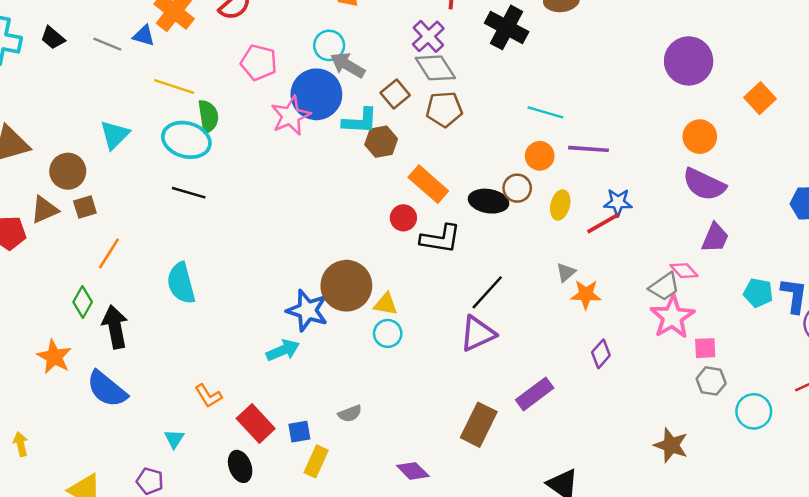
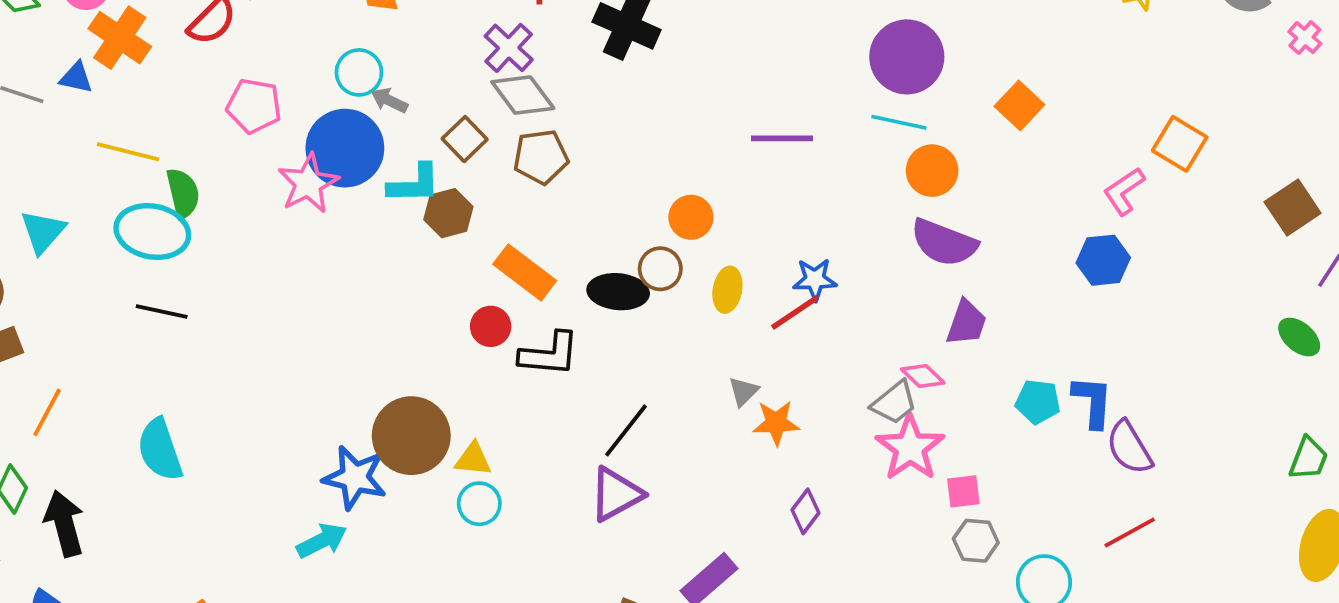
gray arrow: (348, 65) -> (389, 100), size x0.7
cyan line: (545, 112) -> (899, 122), moved
purple line: (589, 149) -> (782, 138), moved

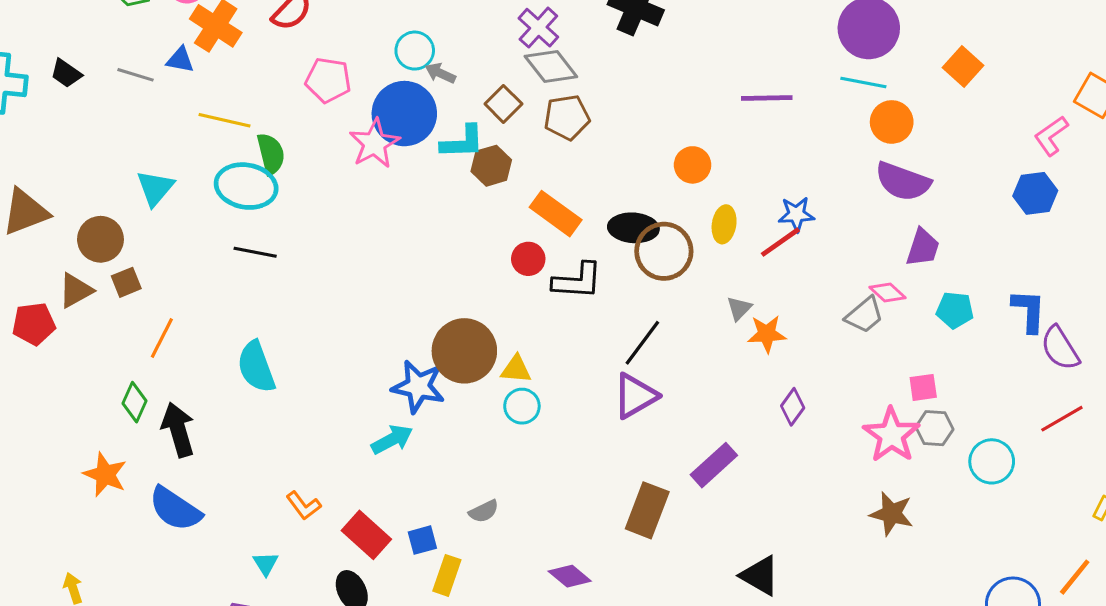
brown circle: (660, 269) -> (664, 251), moved, size x1.6
cyan pentagon: (1038, 402) -> (955, 310), moved
pink star: (910, 448) -> (891, 435), moved

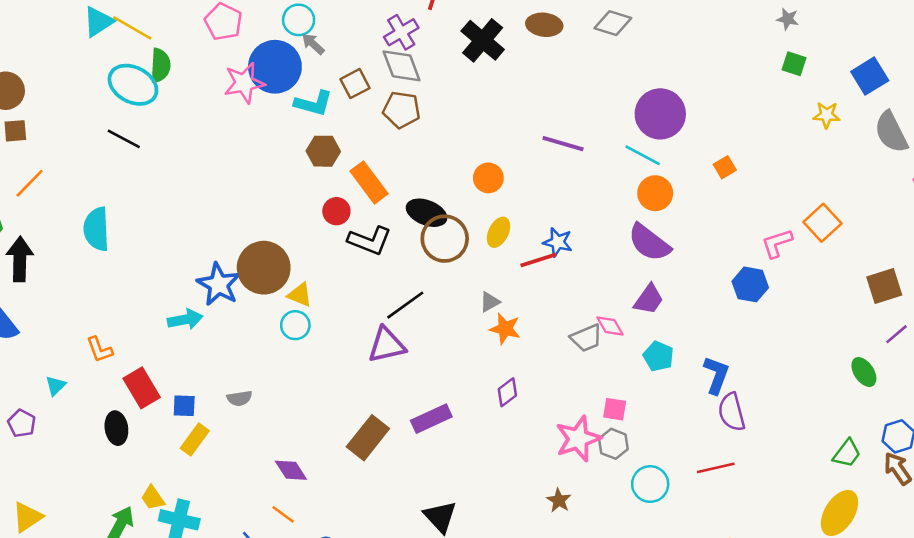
orange square: (963, 67) -> (725, 167), size x0.7
brown hexagon: (491, 166) -> (323, 151), moved
cyan triangle: (155, 188) -> (98, 22), moved
brown star: (891, 514) -> (559, 500), size x0.7

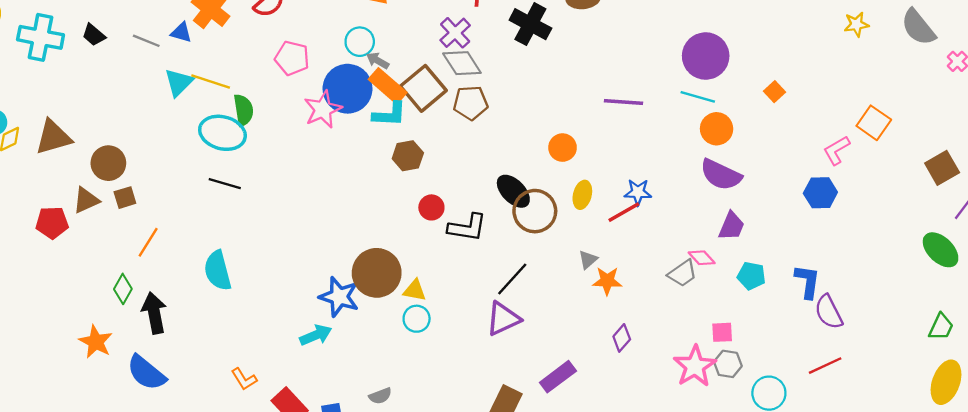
brown square: (355, 84) -> (423, 88), size x1.6
orange rectangle: (369, 182) -> (388, 86), moved
black ellipse: (427, 213) -> (513, 191), turned 36
green ellipse: (864, 372) -> (941, 250), size x1.4

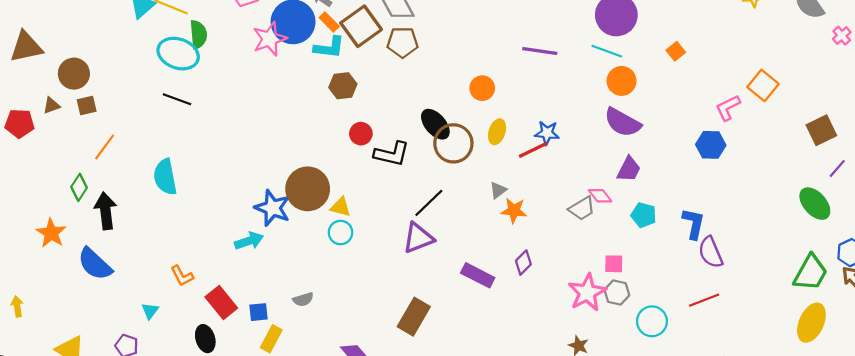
orange rectangle: (388, 86) -> (329, 22), size x0.6
brown triangle: (86, 200) -> (52, 105), size x0.7
green trapezoid: (941, 327) -> (810, 273), size x1.5
purple rectangle: (558, 377) -> (478, 275), moved, turned 60

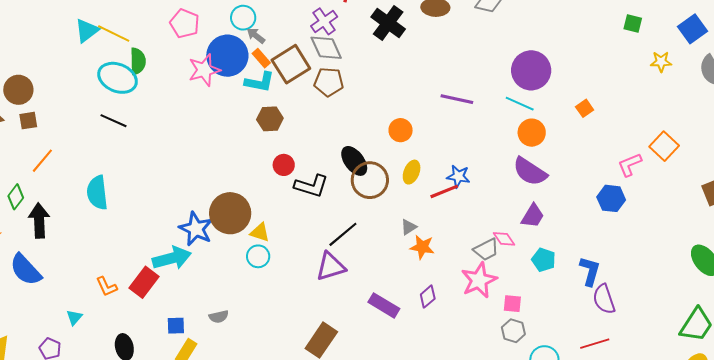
cyan arrow: (249, 241) -> (172, 258), size x1.4
pink star: (587, 292) -> (479, 280), moved
red rectangle: (221, 302) -> (144, 282), moved, turned 72

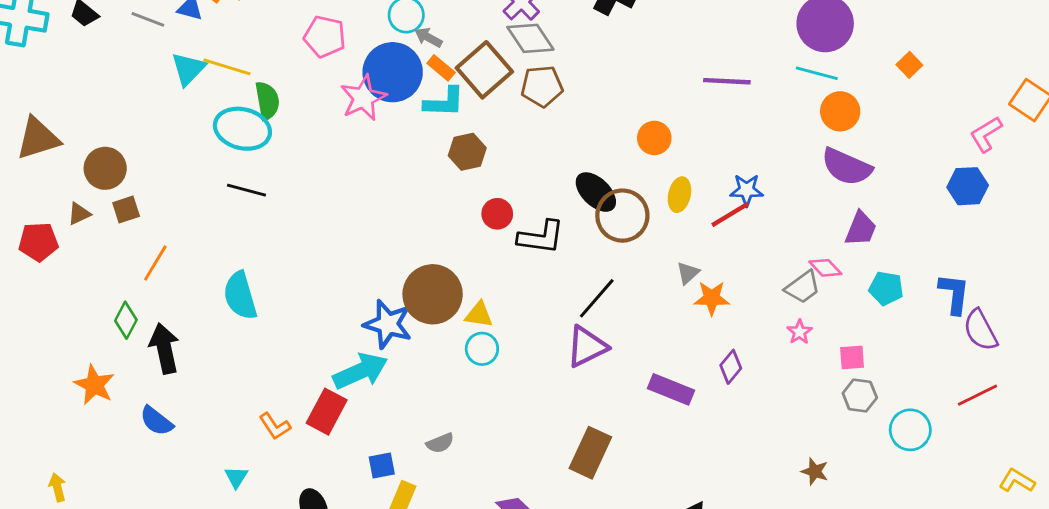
blue semicircle: (26, 270) -> (156, 421), size x0.7
pink star: (479, 280) -> (800, 332), size x0.5

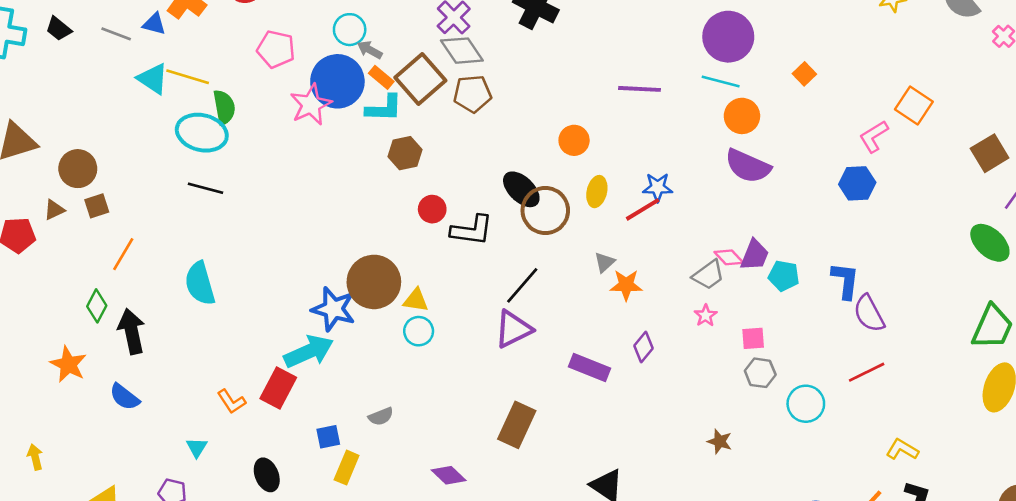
cyan triangle: (188, 69) -> (153, 79), turned -40
purple trapezoid: (861, 229) -> (755, 255), moved

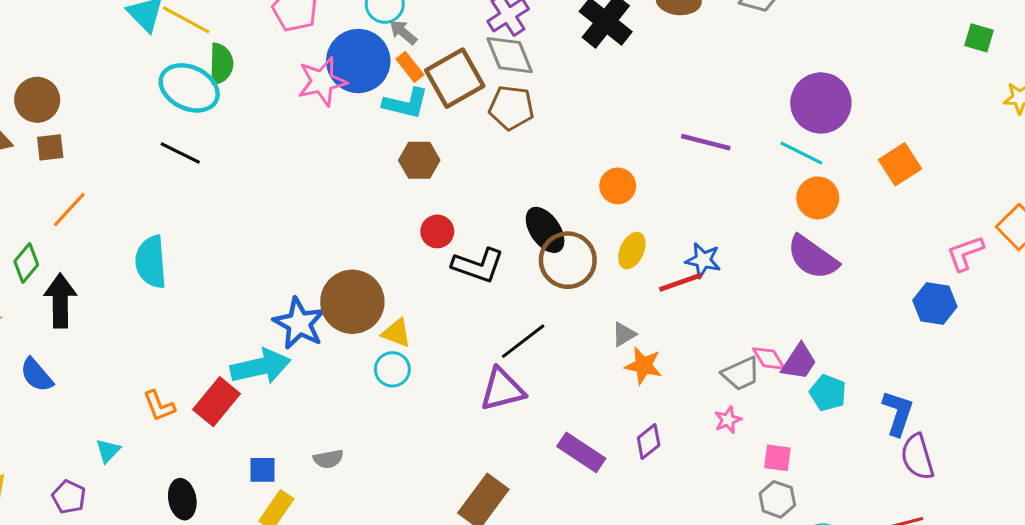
orange square: (804, 74) -> (900, 164), size x1.5

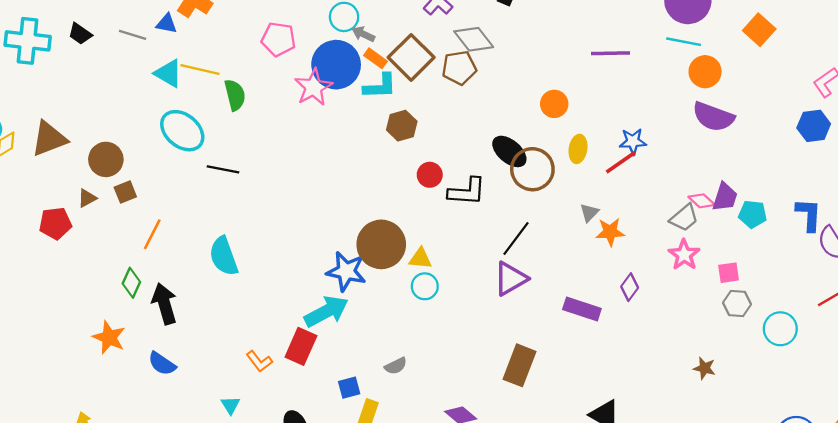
gray diamond: (510, 55) -> (474, 39), moved
cyan ellipse: (189, 88) -> (182, 131), moved, turned 30
pink star: (728, 420) -> (684, 255), size x1.5

